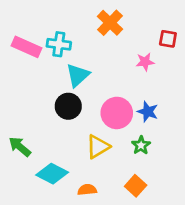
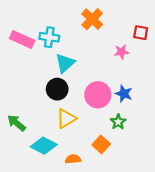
yellow triangle: (98, 147) -> (66, 118), moved
orange square: (136, 186) -> (101, 144), moved

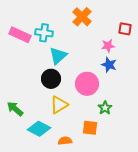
blue star: (124, 94) -> (109, 65), moved
orange square: (101, 144) -> (90, 128), turned -35

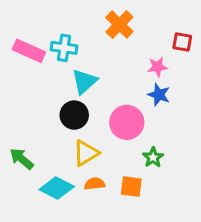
orange semicircle: (65, 141) -> (95, 184), moved

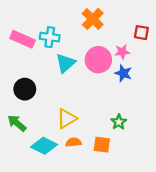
black circle: (74, 115) -> (25, 89), moved
pink circle: (127, 122) -> (98, 60), moved

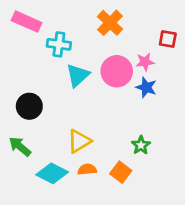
pink rectangle: (23, 39) -> (27, 22), moved
orange square: (102, 145) -> (121, 172), turned 30

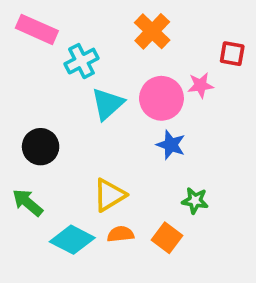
cyan cross: (59, 44) -> (81, 61), turned -35
blue star: (146, 87) -> (171, 145), moved
green star: (141, 145) -> (195, 201), turned -30

